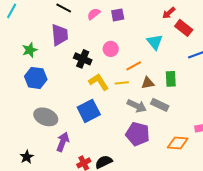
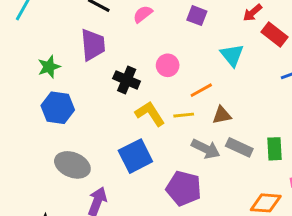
purple square: (118, 15) -> (197, 16), moved, turned 32
green rectangle: (171, 79) -> (275, 149), moved
purple pentagon: (138, 134) -> (184, 188), moved

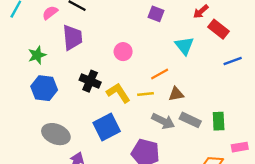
pink semicircle: (143, 14) -> (50, 13), moved
pink circle: (168, 65) -> (123, 52), moved
black cross: (127, 80) -> (90, 81), moved

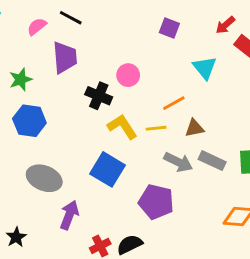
black cross: (90, 81) -> (99, 96), moved
blue square: (107, 127) -> (108, 169), turned -32

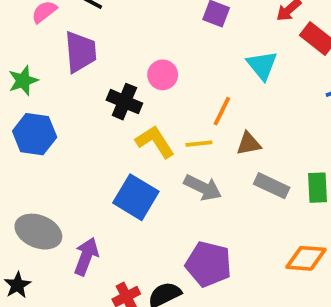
orange line: (174, 103) -> (222, 111), turned -35
gray arrow: (178, 162) -> (203, 188), moved
gray ellipse: (44, 178) -> (38, 232), moved
purple pentagon: (156, 202) -> (209, 264), moved

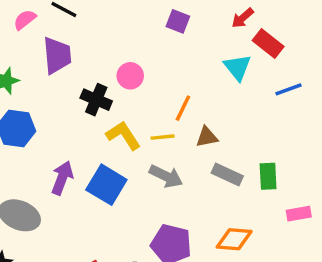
cyan triangle: (262, 65) -> (237, 67), moved
purple arrow: (86, 256) -> (62, 178), moved
orange diamond: (306, 258) -> (234, 239), moved

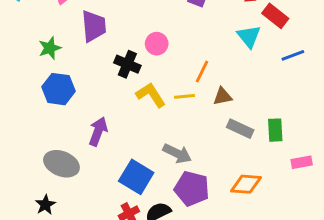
gray arrow: (166, 176) -> (177, 153), moved
blue square: (106, 185) -> (136, 177), moved

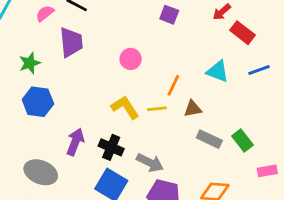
cyan triangle: (249, 36) -> (218, 71), moved, turned -30
black cross: (127, 64) -> (111, 147), moved
green rectangle: (275, 130) -> (242, 140), turned -35

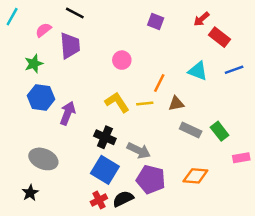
pink semicircle: (45, 13) -> (43, 30), moved
purple arrow: (75, 142) -> (68, 113), moved

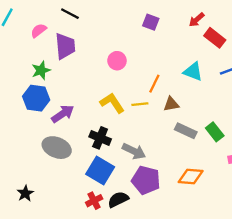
green star: (34, 64) -> (41, 70), moved
purple arrow: (68, 113) -> (63, 114), turned 35
gray ellipse: (43, 159) -> (57, 148), moved

